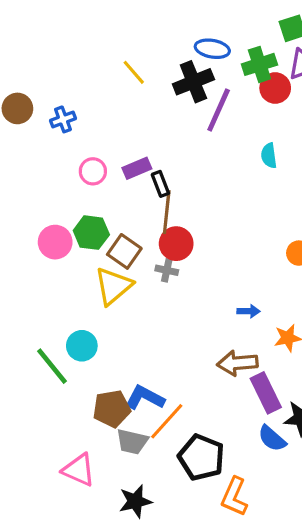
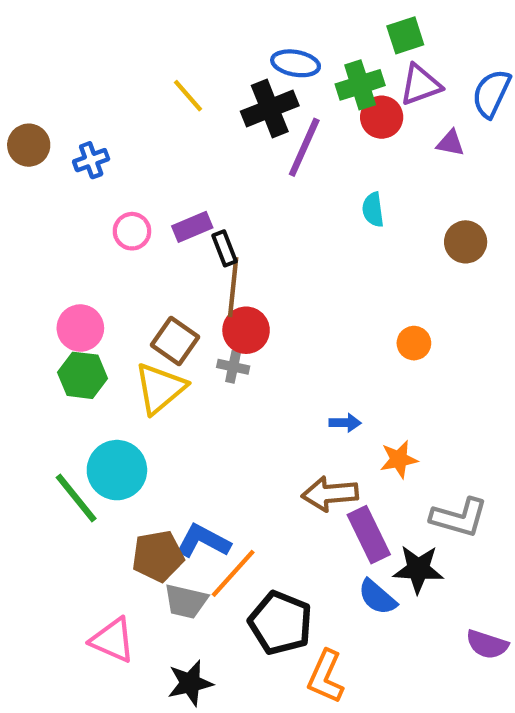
green hexagon: (91, 233) -> (82, 375), moved
cyan circle: (82, 346) -> (117, 470), size x1.4

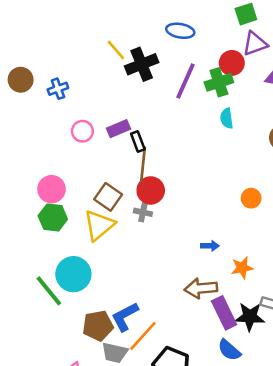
green cross: (360, 85) -> (219, 82), moved
black cross: (270, 109) -> (142, 64), moved
blue L-shape: (203, 541) -> (125, 317), turned -56
black star: (418, 569) -> (250, 317), moved

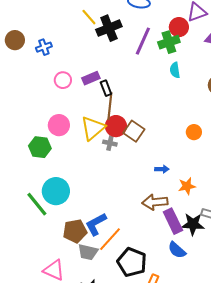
pink circle: (52, 189) -> (59, 125), moved
brown square: (108, 197) -> (134, 131), moved
yellow triangle: (99, 225) -> (93, 128), moved

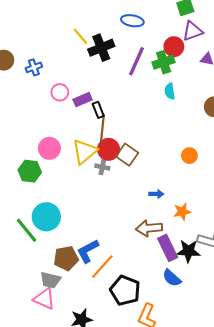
pink circle: (63, 80) -> (60, 92), moved
gray trapezoid: (88, 252) -> (50, 280), moved

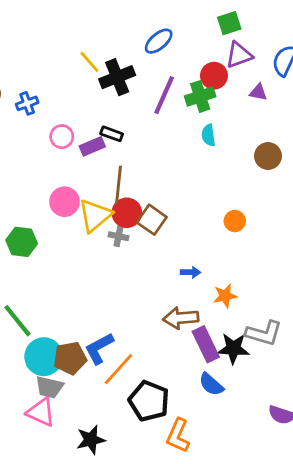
blue ellipse: (132, 21) -> (159, 41), turned -50
black rectangle: (98, 110) -> (112, 134), moved, turned -49
pink circle: (49, 148) -> (64, 202), moved
cyan circle: (46, 217) -> (44, 357), moved

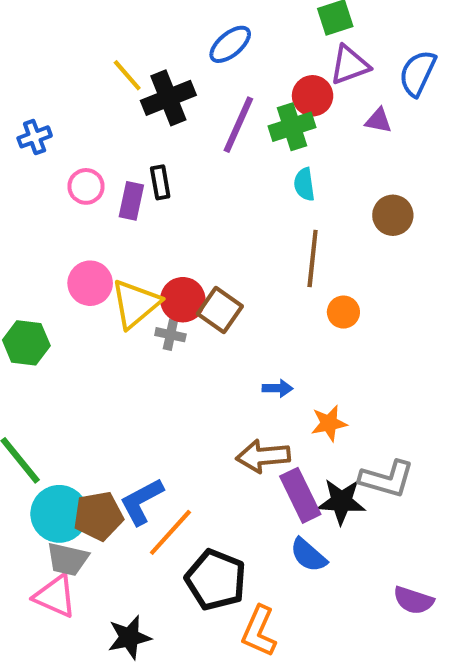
black rectangle: (112, 134) -> (160, 182), turned 60
purple rectangle: (92, 146) -> (131, 201), turned -55
brown line: (118, 185) -> (313, 258), moved

